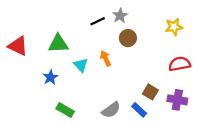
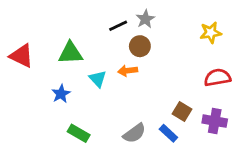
brown circle: (128, 38) -> (140, 46), moved
orange arrow: (105, 58) -> (128, 71), turned -72

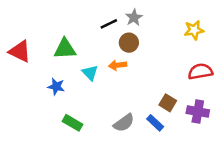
blue star: (61, 94) -> (56, 86), turned -30

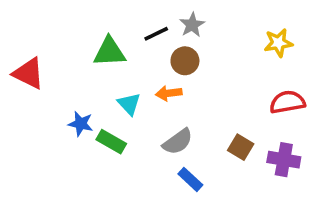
green triangle: (65, 49) -> (109, 52), moved
green rectangle: (72, 123) -> (111, 142), moved
gray semicircle: (124, 123) -> (178, 142), moved
blue rectangle: (155, 123) -> (190, 179), moved

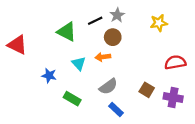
yellow star: (278, 43) -> (159, 23), moved
green triangle: (109, 52) -> (67, 32), turned 30
green rectangle: (111, 142) -> (72, 99), moved

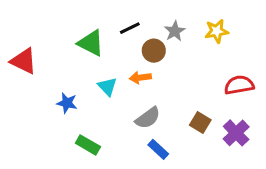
gray star: (117, 15) -> (175, 31), moved
purple cross: (173, 97) -> (236, 133), turned 36
green rectangle: (72, 99) -> (88, 145), moved

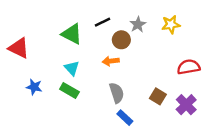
cyan triangle: (107, 87) -> (72, 68), moved
blue star: (67, 103) -> (34, 87), moved
gray semicircle: (148, 118) -> (117, 93), turned -72
green rectangle: (88, 145) -> (69, 90), moved

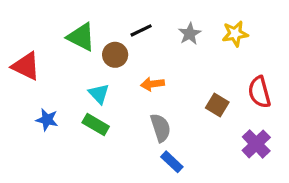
green triangle: (72, 34) -> (81, 37), moved
brown circle: (121, 40) -> (115, 55), moved
red semicircle: (189, 67) -> (259, 92), turned -95
brown square: (158, 96) -> (217, 105), moved

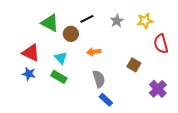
red triangle: (26, 66) -> (31, 53), moved
red semicircle: (259, 92) -> (161, 44), moved

